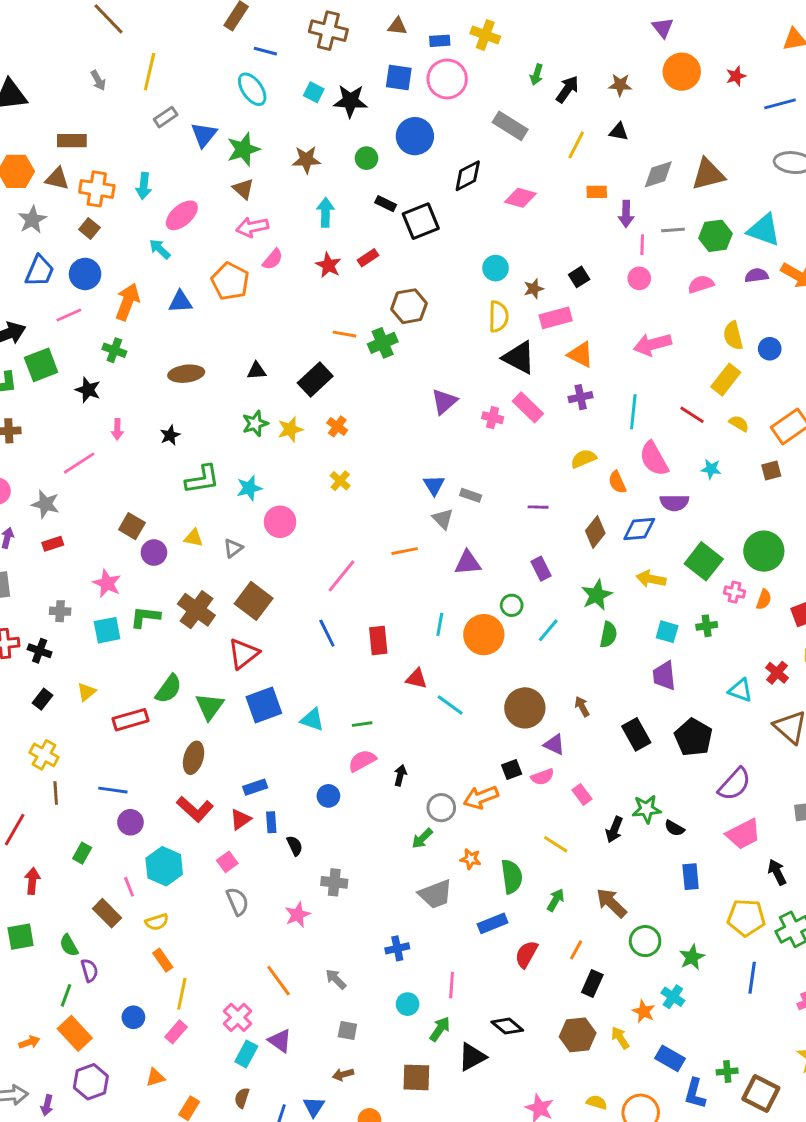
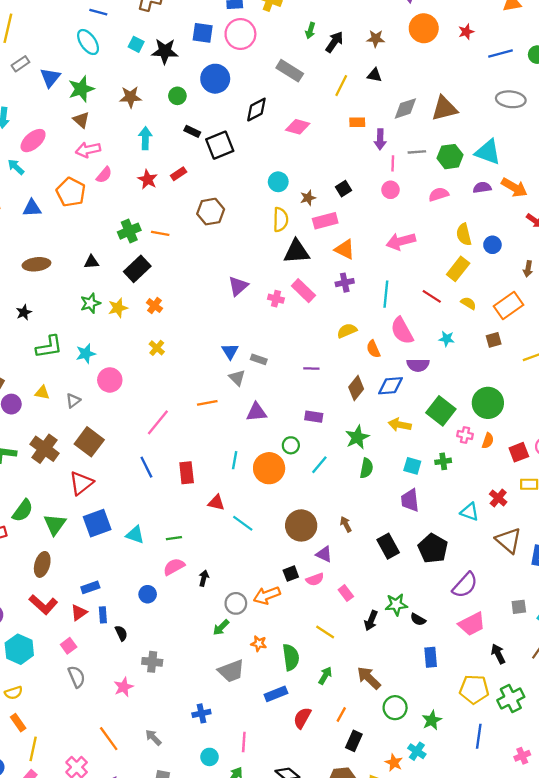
green cross: (383, 343) -> (129, 231), moved
black triangle: (519, 358) -> (297, 252), turned -32
purple rectangle: (541, 569) -> (314, 417), turned -54

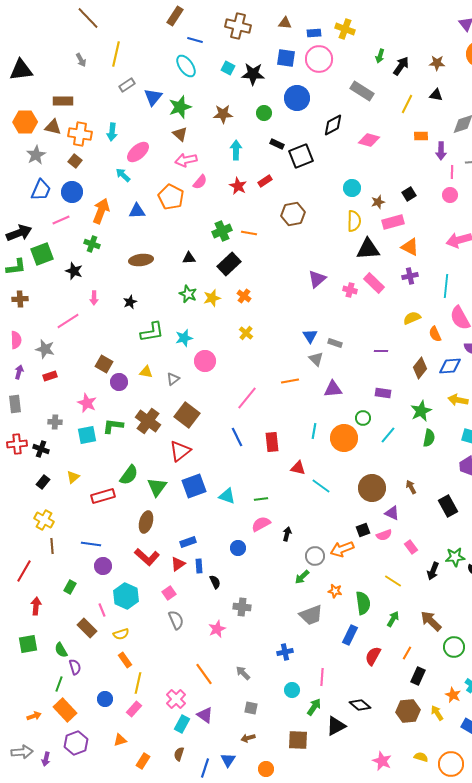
green star: (90, 303) -> (188, 294), turned -30
blue rectangle: (276, 694) -> (350, 635), turned -42

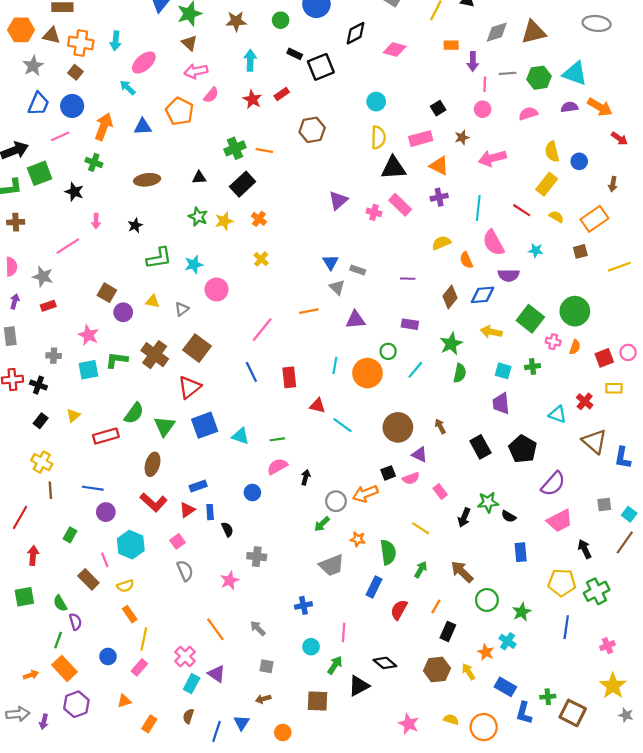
brown star: (378, 202) -> (462, 137), moved

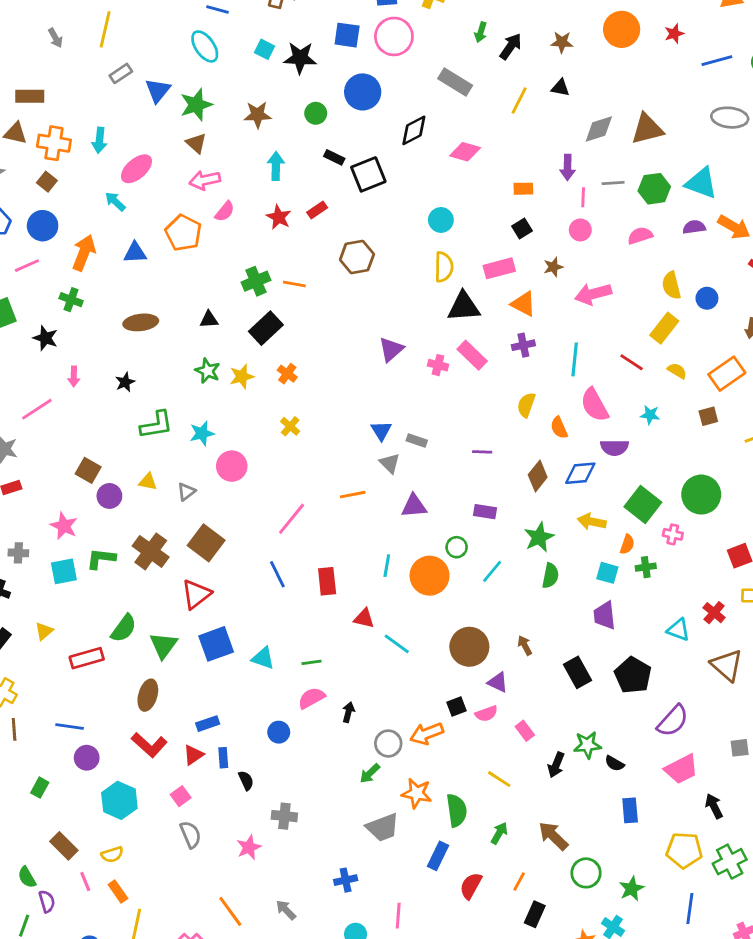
orange rectangle: (451, 45) -> (523, 189), moved
yellow semicircle: (441, 243) -> (526, 405), turned -48
orange semicircle: (575, 347) -> (627, 544), moved
orange star: (358, 539) -> (417, 793), size x1.5
pink line: (105, 560) -> (85, 881), moved

